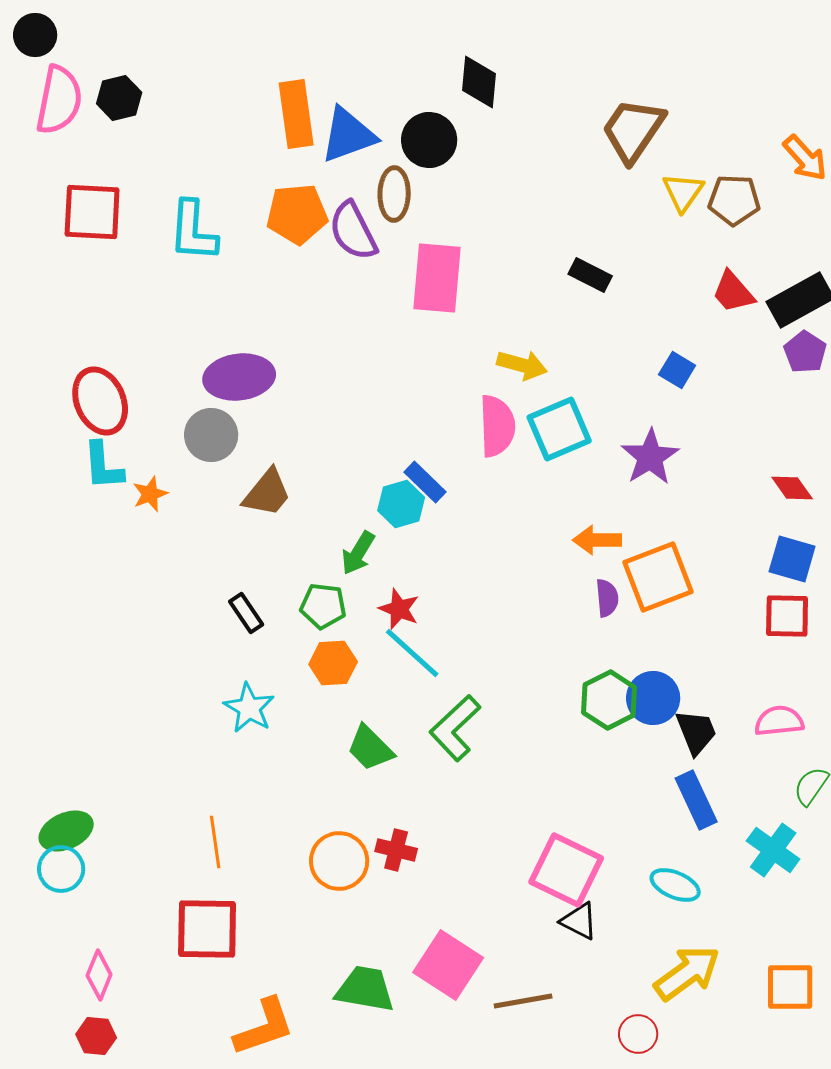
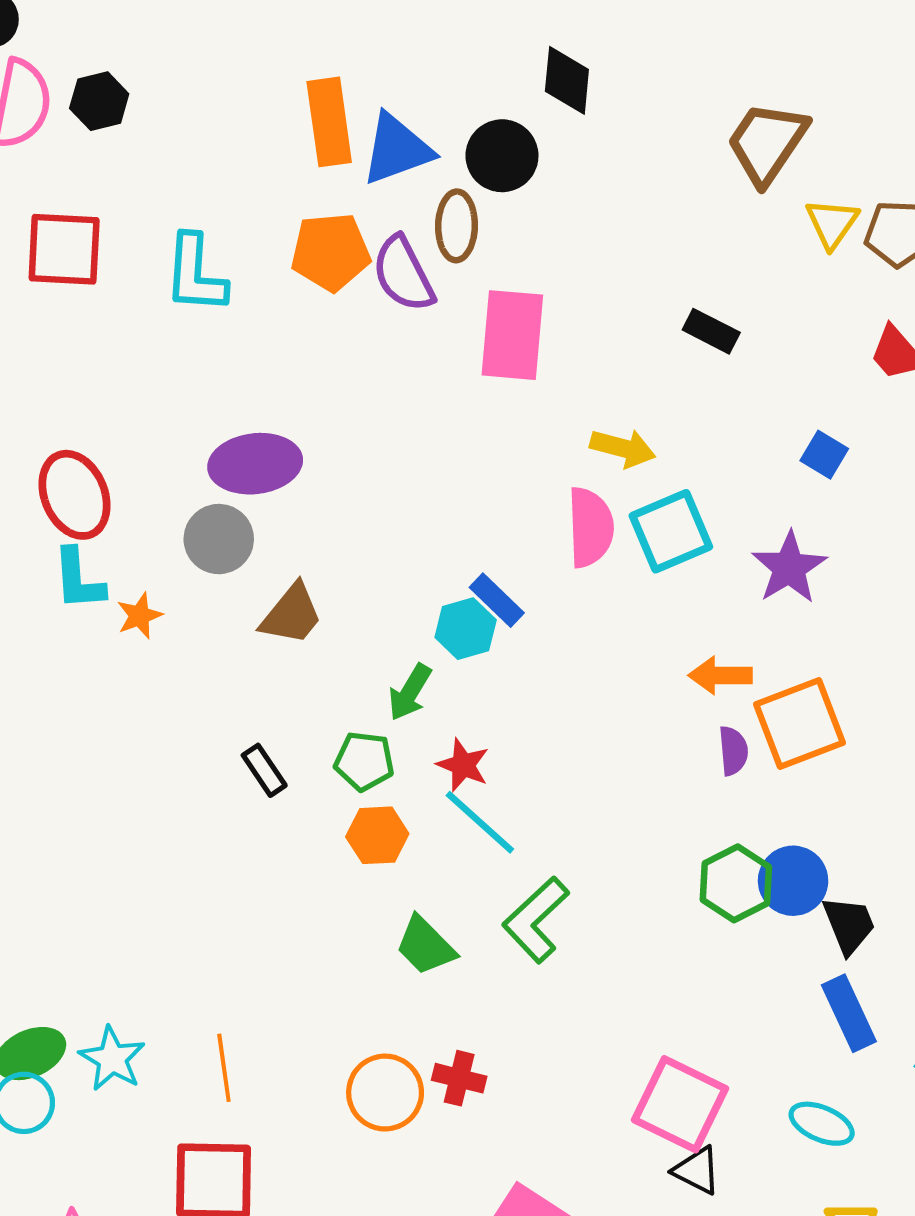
cyan star: (249, 708) -> (112, 1059), moved

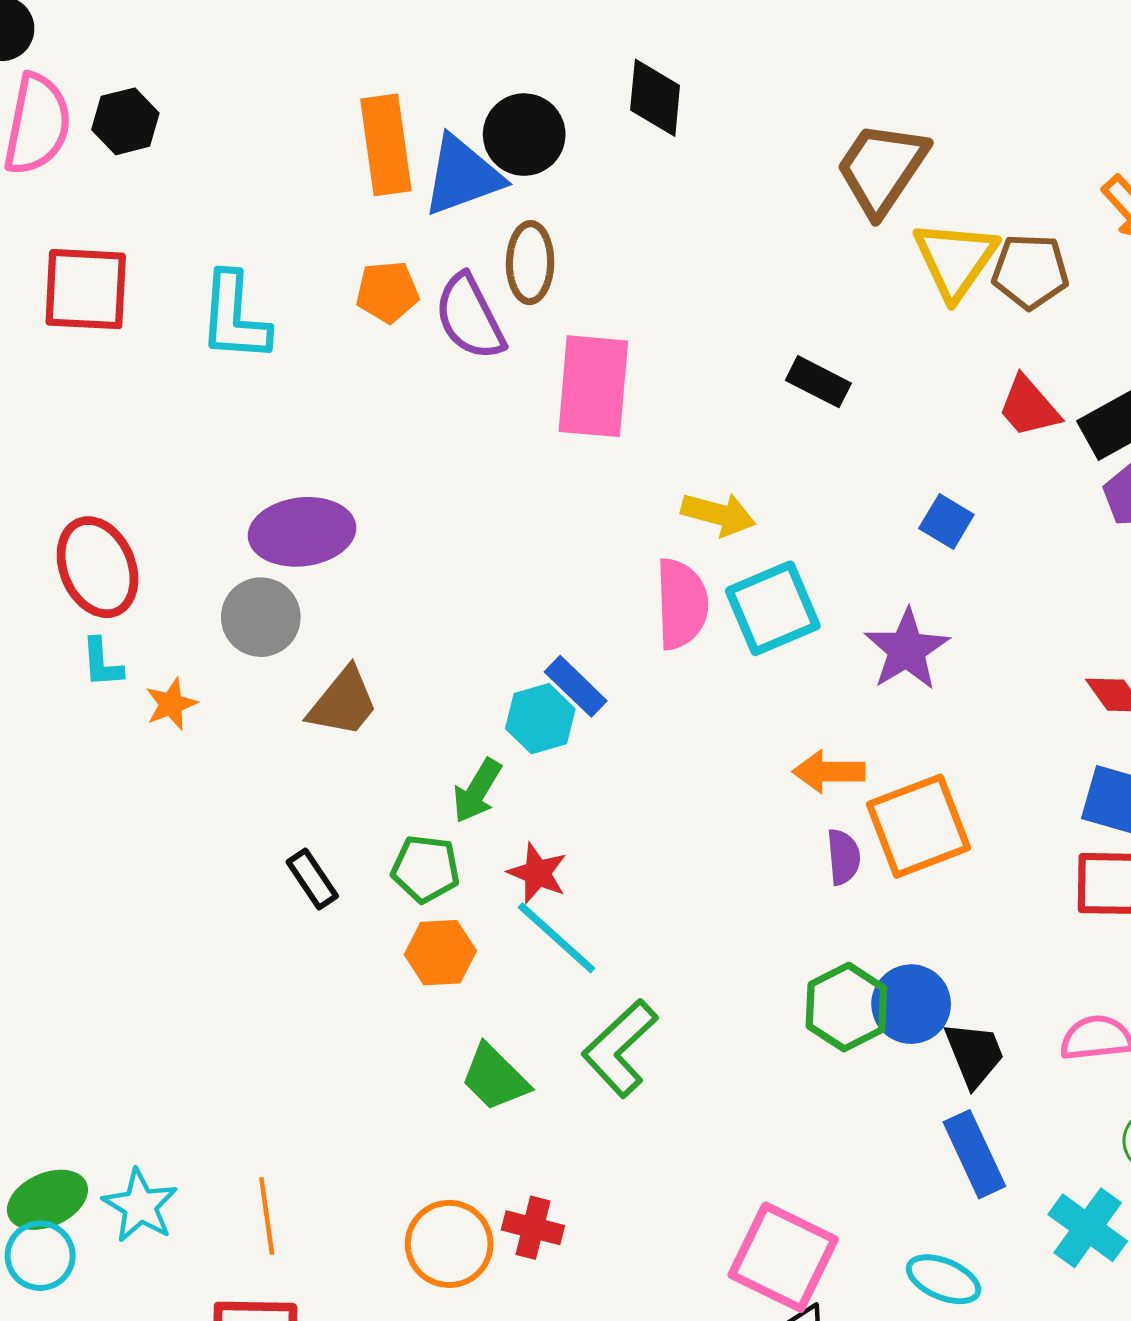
black circle: (502, 156) -> (524, 135), moved
yellow triangle: (832, 223) -> (955, 260), size x1.4
orange pentagon: (330, 252) -> (387, 292), size x0.7
cyan L-shape: (78, 579) -> (102, 663), size x0.7

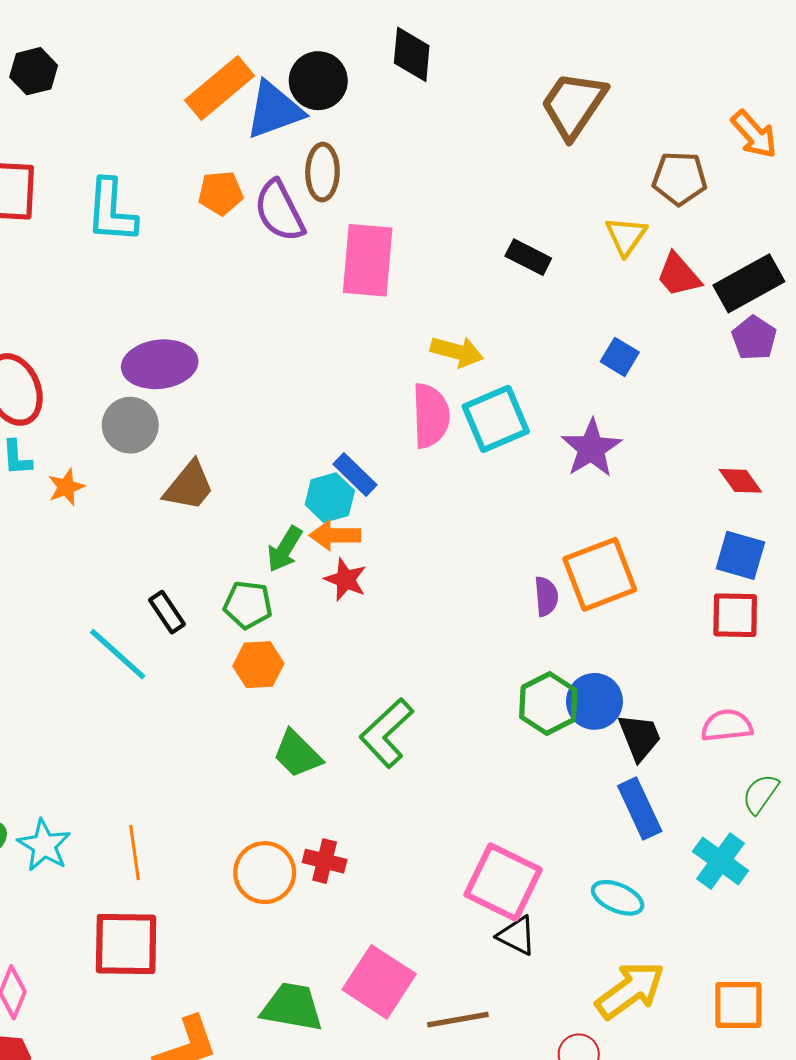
orange rectangle: (386, 145) -> (220, 88), turned 58
yellow triangle: (955, 260) -> (626, 236), moved, size x0.7
orange arrow: (829, 772) -> (335, 535), moved
red star: (537, 873) -> (346, 580), moved
cyan line: (557, 938) -> (118, 654), moved

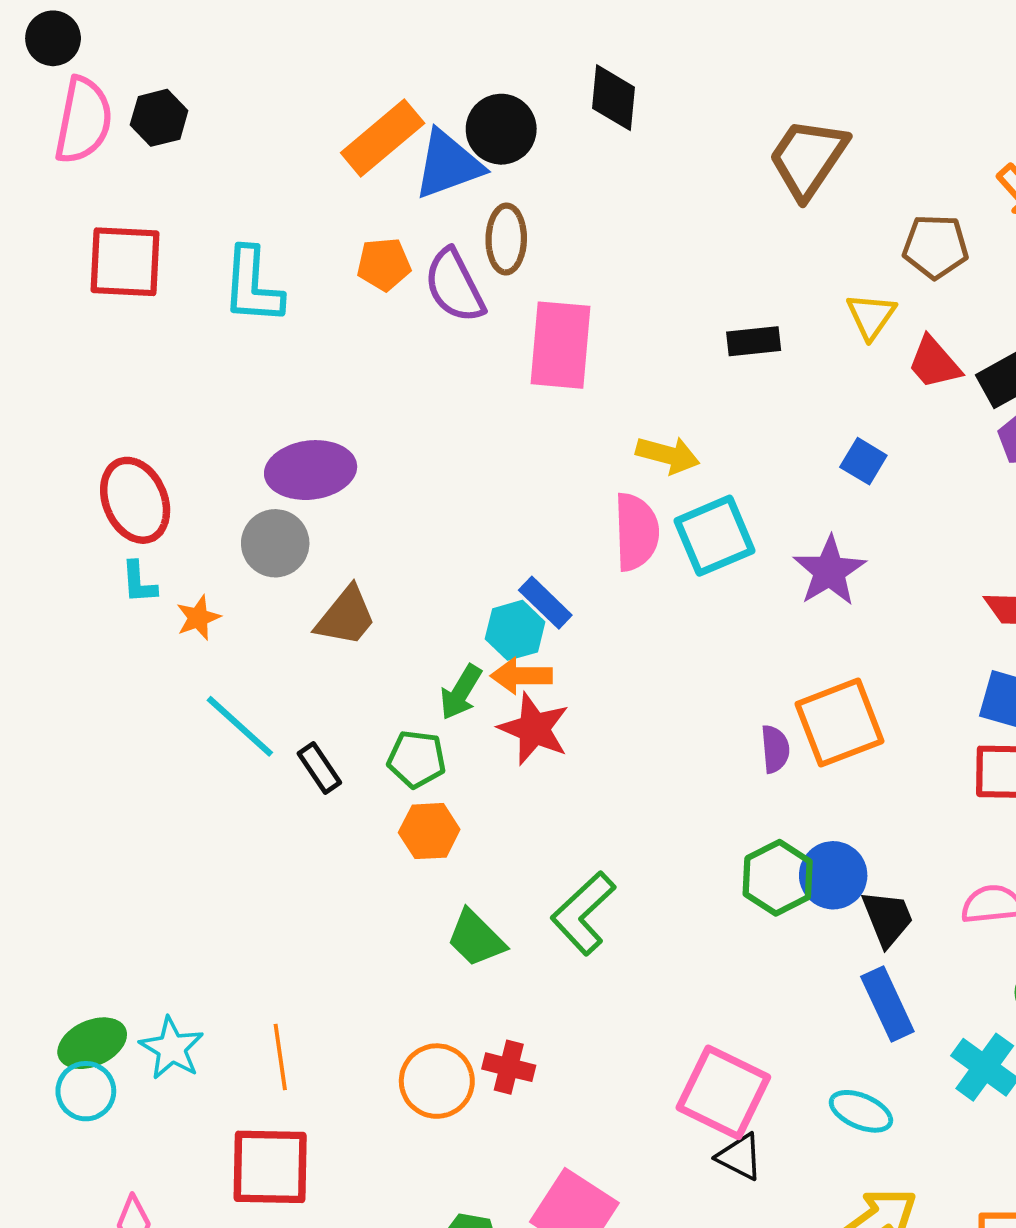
black rectangle: (528, 257) -> (754, 341), turned -33
red star: (346, 580) -> (534, 729), size x1.4
cyan line: (118, 654) -> (240, 726), moved

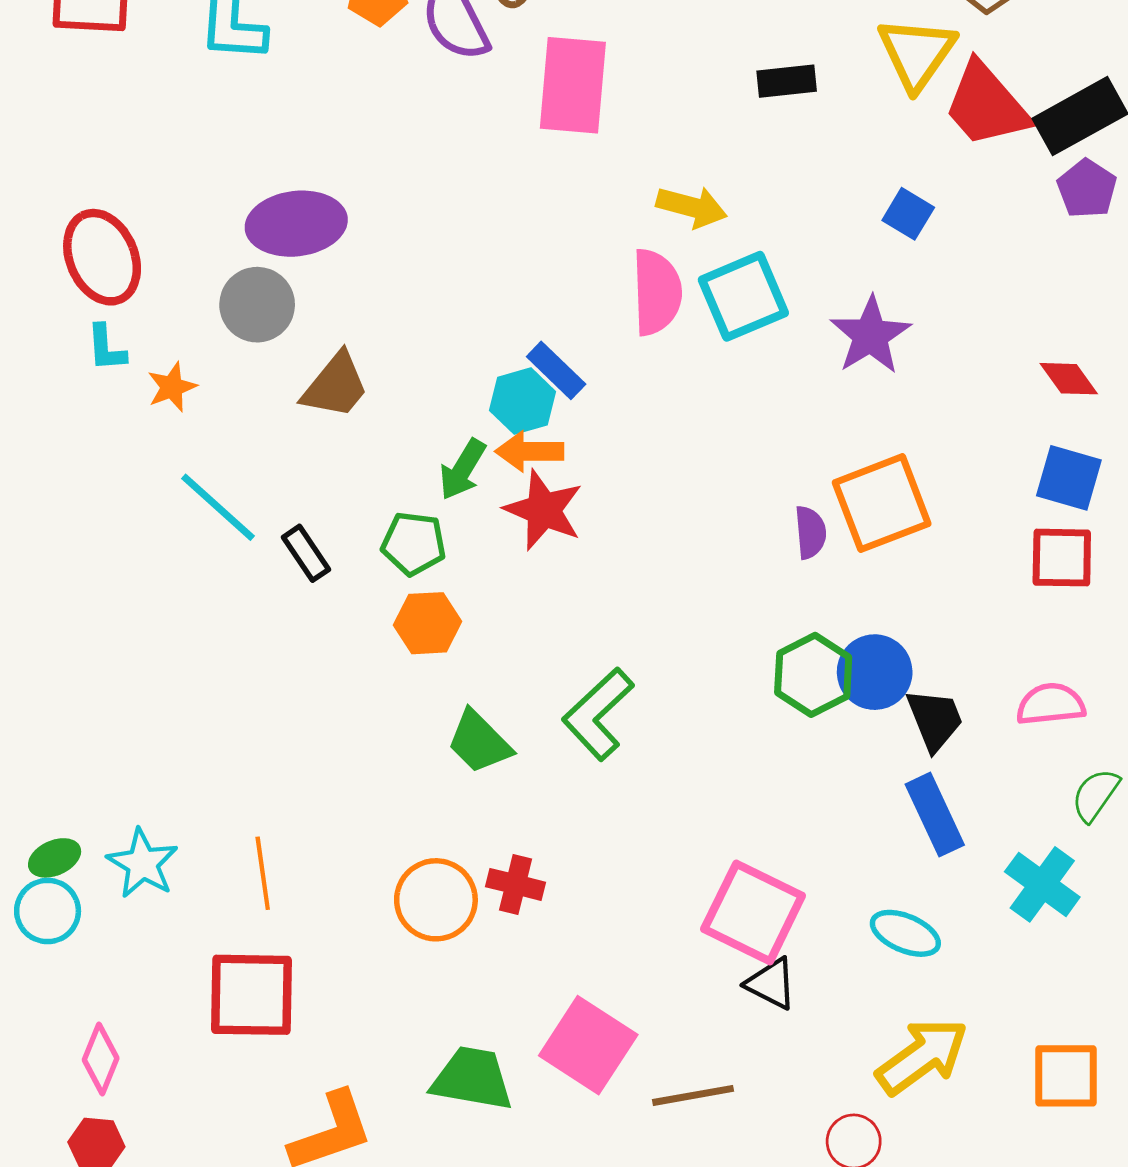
yellow triangle: (871, 316) -> (917, 53), size x1.4
red trapezoid: (934, 363) -> (986, 105), size x1.5
green ellipse: (92, 1043) -> (55, 858), size x0.7

